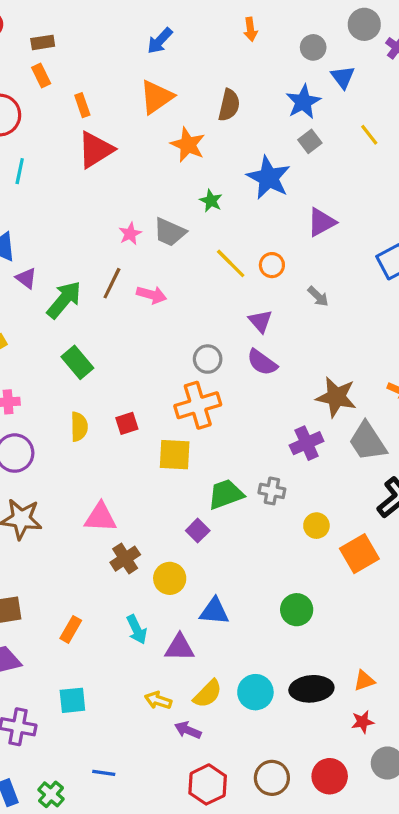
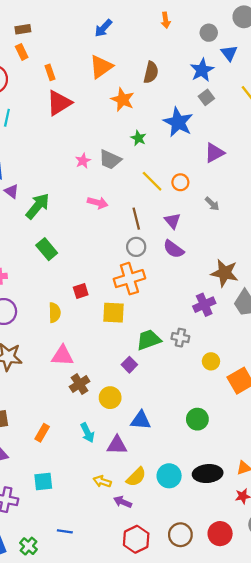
brown line: (112, 283) -> (136, 219), moved, turned -40
yellow semicircle: (79, 427) -> (55, 313), moved

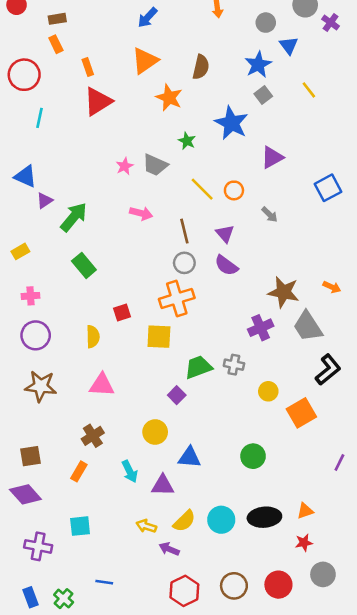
purple triangle: (12, 191) -> (44, 201), turned 49
brown cross: (80, 384) -> (93, 436), moved

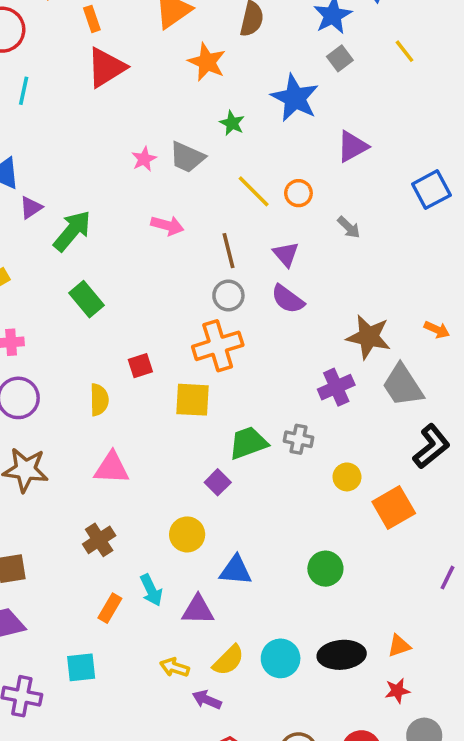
orange rectangle: (79, 471) -> (110, 608), moved

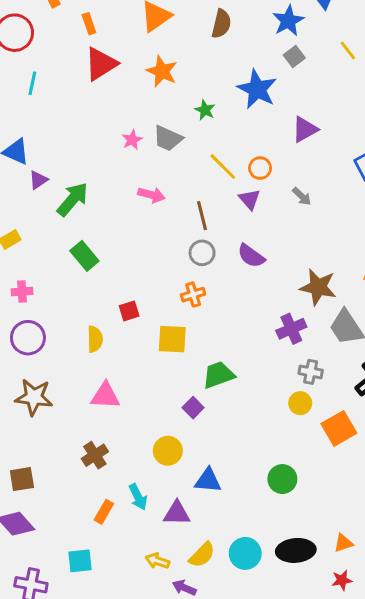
orange star: (207, 62) -> (162, 71), moved
purple triangle: (286, 254) -> (250, 199), moved
orange cross: (218, 346) -> (193, 295), size x0.6
gray cross: (298, 439) -> (311, 372), moved

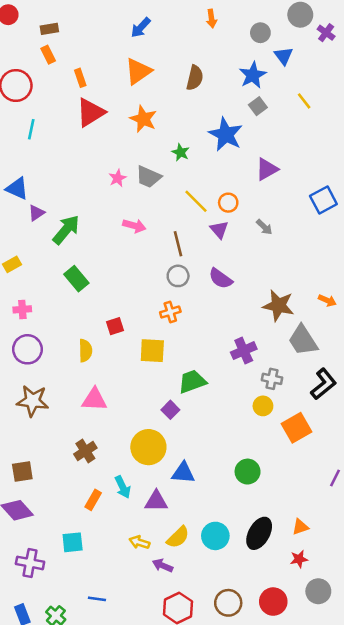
purple cross: (291, 329) -> (244, 351), moved
yellow circle: (168, 451) -> (148, 447), size x1.4
black ellipse: (296, 550) -> (259, 533), turned -56

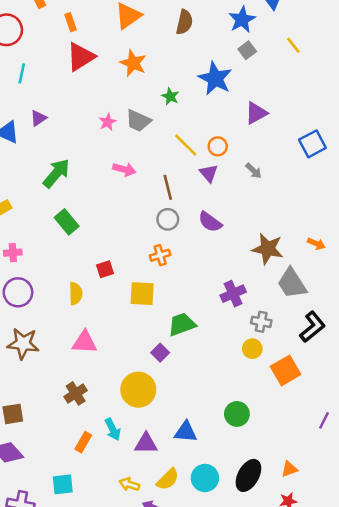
purple triangle: (36, 213) -> (38, 118), moved
blue triangle: (183, 473) -> (186, 432), moved

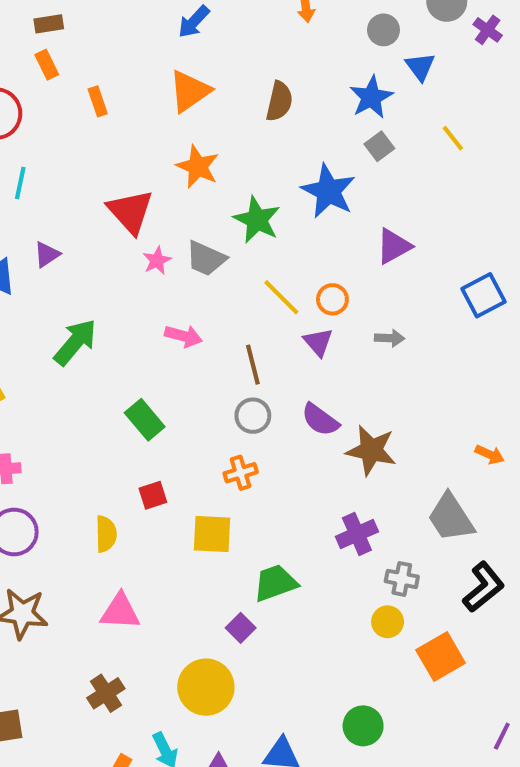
red triangle: (81, 57) -> (130, 212), moved, turned -40
green star: (170, 96) -> (257, 220), size x1.6
gray arrow: (254, 171) -> (390, 338), turned -42
green rectangle: (67, 222) -> (145, 420), moved
brown star: (268, 249) -> (371, 450), moved

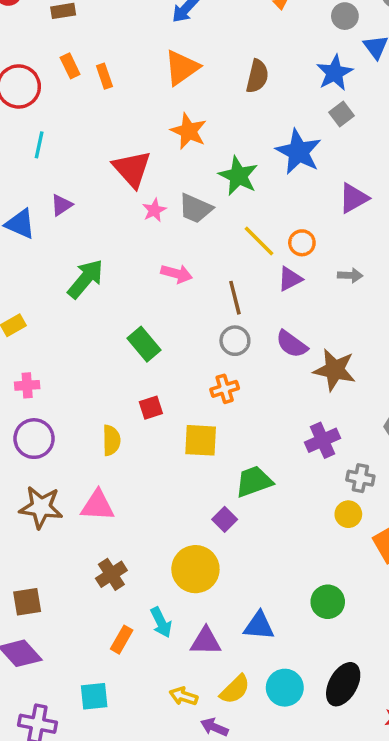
orange rectangle: (47, 65) -> (70, 66), moved
purple triangle: (318, 342) -> (290, 279), turned 44
pink triangle: (120, 612) -> (98, 506), moved

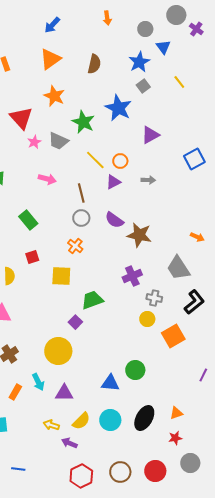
orange cross: (225, 389) -> (75, 246), turned -35
blue triangle: (259, 626) -> (110, 383), moved

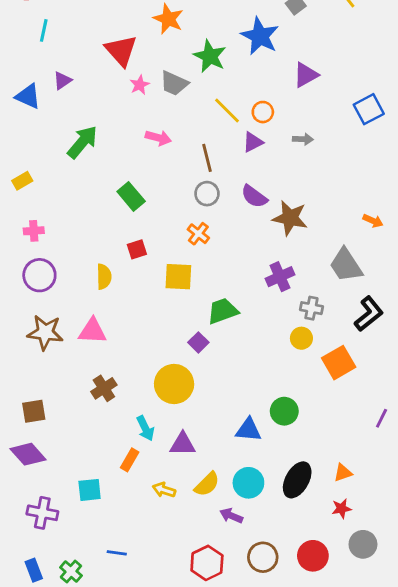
orange rectangle: (15, 392) -> (130, 460), moved
purple arrow: (69, 443) -> (231, 516), moved

